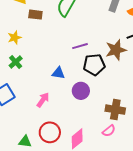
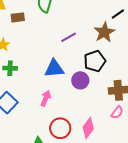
green cross: (16, 62) -> (10, 68), turned -32
black pentagon: (94, 65) -> (95, 61), moved
blue triangle: (58, 73) -> (54, 69), size x1.5

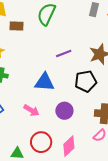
purple circle: (80, 80) -> (64, 111), moved
pink arrow: (46, 98) -> (31, 110), turned 91

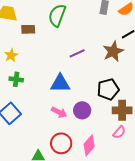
black pentagon: (86, 81) -> (108, 89), moved
pink arrow: (31, 110) -> (59, 112), moved

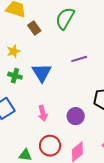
brown rectangle: (28, 29) -> (34, 28), turned 48
blue triangle: (60, 83) -> (42, 73), moved, turned 50
pink arrow: (59, 112) -> (43, 113), moved, turned 42

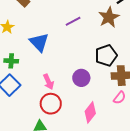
green cross: (15, 76) -> (11, 61), moved
red circle: (50, 146) -> (51, 104), moved

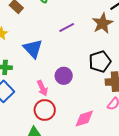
purple circle: (81, 78) -> (64, 76), moved
pink diamond: (90, 112) -> (84, 119), turned 35

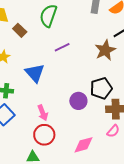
purple line: (67, 27) -> (62, 47), moved
purple circle: (64, 76) -> (78, 101), moved

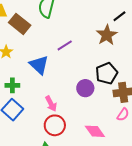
brown rectangle: (20, 30) -> (20, 24), size x1.5
purple line: (62, 47) -> (65, 45), moved
pink diamond: (84, 145) -> (95, 131), turned 75

